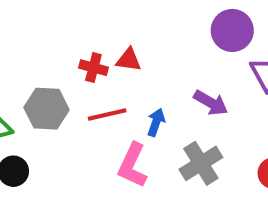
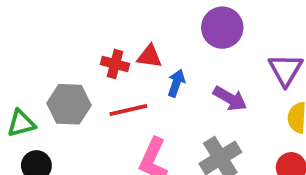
purple circle: (232, 30) -> (222, 28), moved
blue arrow: (156, 122) -> (176, 83), moved

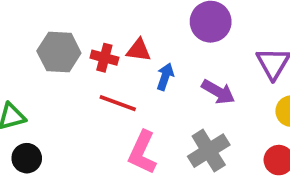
gray hexagon: (69, 104) -> (59, 52), moved
red line: (128, 110) -> (118, 103), turned 33

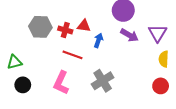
purple arrow: (218, 92) -> (129, 35), moved
gray cross: (209, 151) -> (103, 81), moved
pink L-shape: (142, 152) -> (61, 83), moved

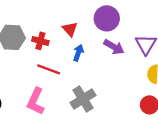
red triangle: (84, 26) -> (70, 29), moved, turned 40

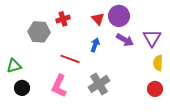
red triangle: (70, 29) -> (98, 19), moved
red cross: (40, 41) -> (63, 19), moved, turned -32

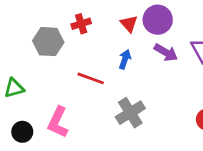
pink L-shape: (59, 86) -> (58, 122), moved
black circle: (22, 88) -> (22, 132), moved

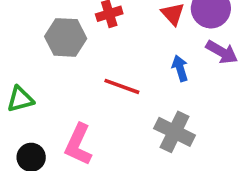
blue arrow: (125, 59) -> (180, 68), moved, turned -36
gray cross: (130, 113) -> (175, 132), turned -32

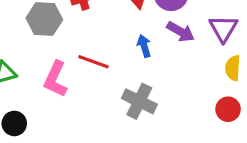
pink L-shape: (78, 145) -> (55, 79), moved

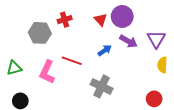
blue arrow: (144, 46) -> (105, 50), turned 72
red circle: (228, 109) -> (154, 99), moved

